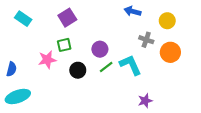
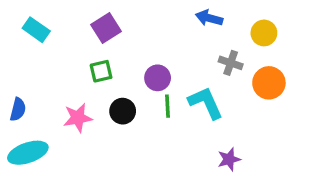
pink star: (47, 60) -> (78, 118), moved
green line: (106, 67) -> (168, 106), turned -56

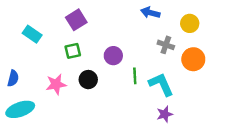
cyan rectangle: (36, 30) -> (32, 34), moved
cyan L-shape: (206, 103) -> (161, 84), moved
green line: (168, 106) -> (135, 76), moved

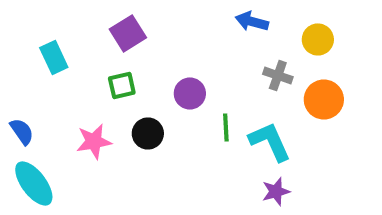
cyan rectangle: (32, 34) -> (54, 57), turned 30
blue semicircle: (13, 78) -> (22, 132), turned -49
cyan ellipse: (20, 109) -> (34, 184), turned 72

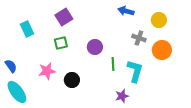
black circle: (148, 134) -> (72, 80), moved
cyan L-shape: (270, 142) -> (135, 71), turned 40
purple star: (276, 192) -> (122, 96), moved

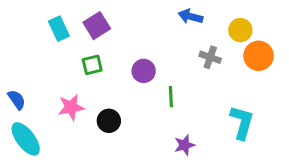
cyan rectangle: (27, 29) -> (59, 29), moved
orange circle: (162, 50) -> (259, 56), moved
cyan L-shape: (135, 71) -> (242, 122), moved

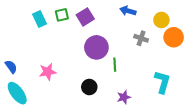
purple square: (97, 26) -> (85, 17), moved
green square: (92, 65) -> (62, 15), moved
purple circle: (144, 71) -> (96, 47), size x1.5
black circle: (109, 121) -> (89, 87), moved

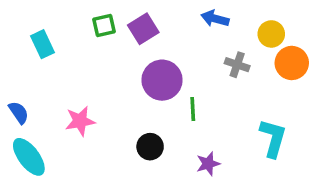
cyan rectangle: (40, 19) -> (43, 44), moved

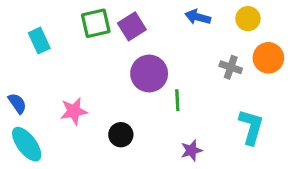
green square: (104, 25) -> (96, 23), size x1.4
yellow circle: (271, 34) -> (248, 19), moved
gray cross: (237, 65) -> (231, 67), moved
black circle: (150, 147) -> (121, 135), moved

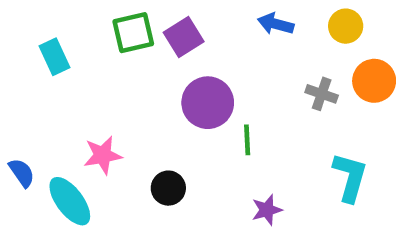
blue semicircle: (17, 103) -> (22, 173), moved
cyan ellipse: (27, 144) -> (70, 201), moved

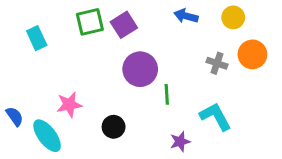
cyan L-shape: (350, 177) -> (215, 116), moved, turned -44

